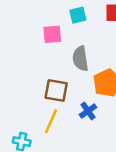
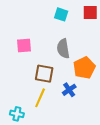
cyan square: (78, 15) -> (61, 14), turned 32
pink square: (52, 34) -> (24, 46), moved

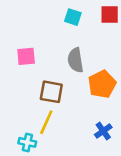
blue cross: (69, 90) -> (103, 131), moved
cyan cross: (17, 114) -> (27, 142), moved

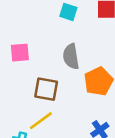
yellow line: (46, 122) -> (41, 121), turned 30

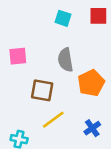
yellow line: (41, 121) -> (53, 120), moved

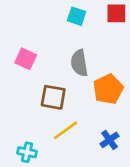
pink square: (18, 56) -> (26, 59), turned 30

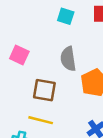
yellow line: (66, 130) -> (41, 120), moved, turned 50

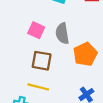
pink square: (19, 55) -> (36, 30), moved

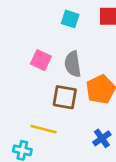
brown square: (42, 61) -> (65, 97), moved

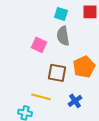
gray semicircle: (73, 64) -> (63, 36), moved
blue cross: (102, 138) -> (75, 101), moved

